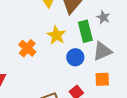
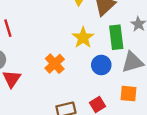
orange cross: (27, 48) -> (55, 64), moved

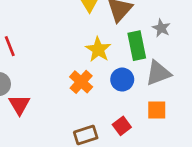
orange cross: (55, 64) -> (81, 82), moved

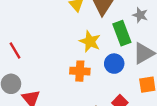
orange cross: (81, 82) -> (80, 71), turned -30

